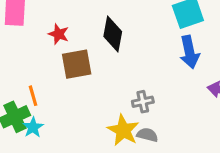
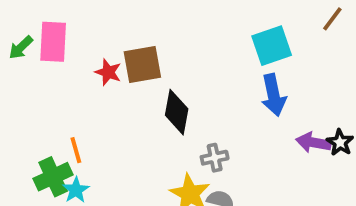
black diamond: (113, 34) -> (177, 112), moved
brown square: (77, 64) -> (142, 65), moved

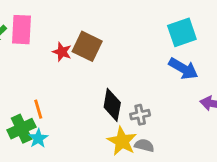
brown square: (142, 65) -> (87, 46), turned 36
blue arrow: (274, 95) -> (183, 69), turned -48
black diamond: (177, 112) -> (112, 105), moved

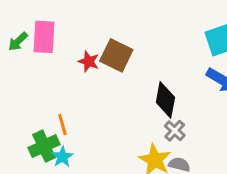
black diamond: (112, 105) -> (165, 100), moved
gray cross: (140, 115) -> (175, 131), turned -36

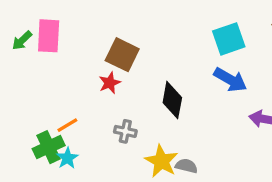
red star: (89, 61) -> (110, 83), moved, turned 30
orange line: (62, 125) -> (67, 125), turned 75
gray cross: (175, 131) -> (125, 131), moved, turned -30

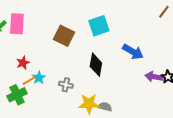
cyan square: (229, 39) -> (99, 26), moved
red star: (110, 83) -> (23, 63), moved
cyan star: (67, 158) -> (39, 78), moved
yellow star: (161, 161) -> (89, 104), turned -30

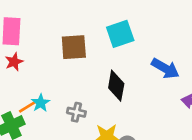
brown square: (64, 36) -> (74, 47), turned -30
red star: (23, 63) -> (14, 62), moved

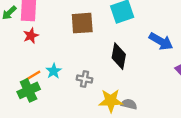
orange line: (27, 107) -> (33, 76), moved

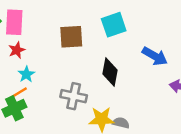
cyan star: (54, 71) -> (26, 74), moved
gray cross: (84, 79) -> (74, 96), size x1.5

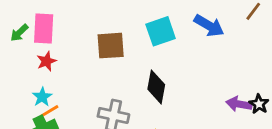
blue arrow: (155, 56) -> (209, 26), moved
cyan star: (26, 74) -> (42, 97), moved

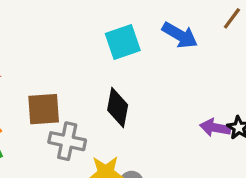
brown square: (111, 46) -> (44, 109), moved

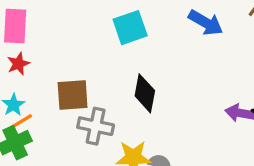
cyan square: (123, 42) -> (130, 28), moved

